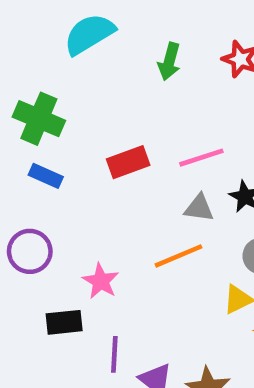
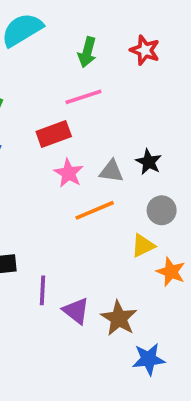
pink line: (201, 158) -> (83, 97), moved
pink star: (101, 281) -> (69, 173), moved

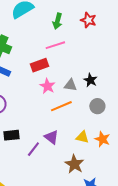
yellow triangle: (143, 246) -> (82, 137), moved, turned 40
purple line: (43, 290) -> (33, 149), turned 35
purple triangle: (76, 311) -> (51, 137), moved

